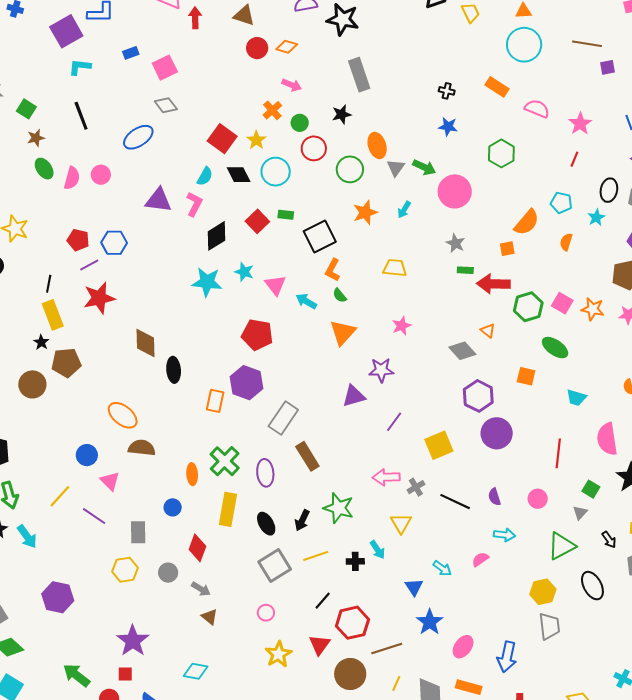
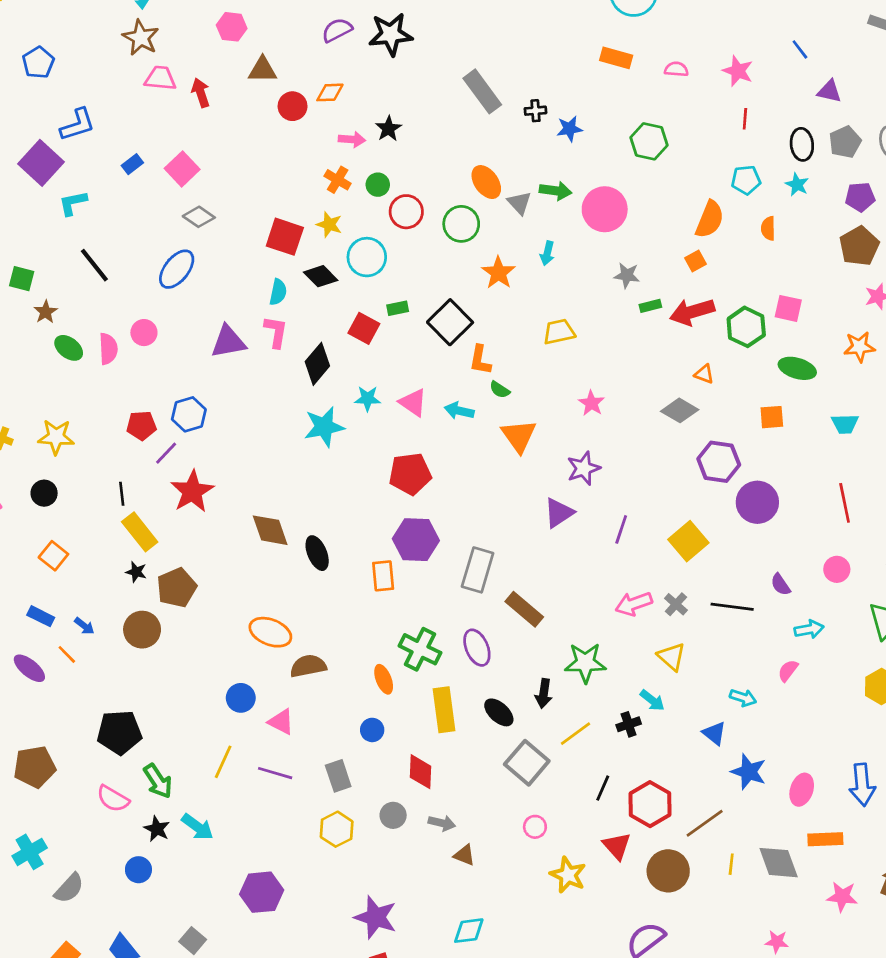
gray rectangle: (359, 75) -> (482, 91), moved
black cross: (447, 91) -> (536, 111), moved
pink semicircle: (537, 109) -> (676, 69), size x0.7
black star: (342, 114) -> (388, 129), moved
orange star: (593, 309) -> (859, 347), moved

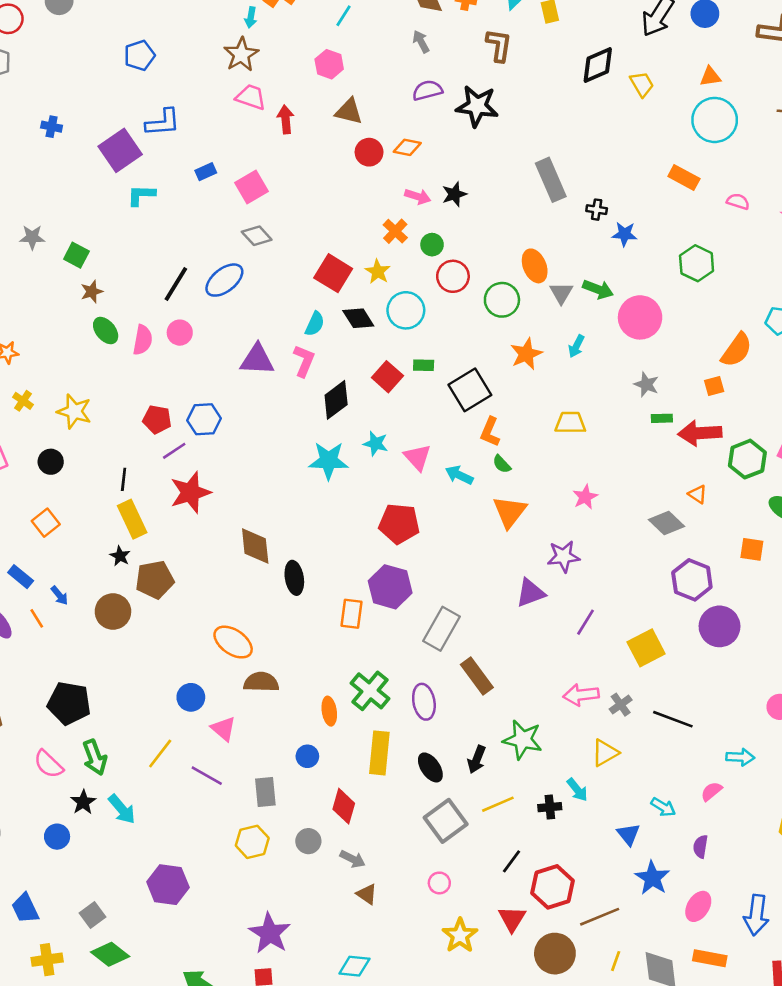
black line: (94, 265) -> (176, 284), moved, turned 57
purple semicircle: (781, 585) -> (700, 847), moved, turned 30
yellow triangle: (672, 657) -> (605, 753), turned 36

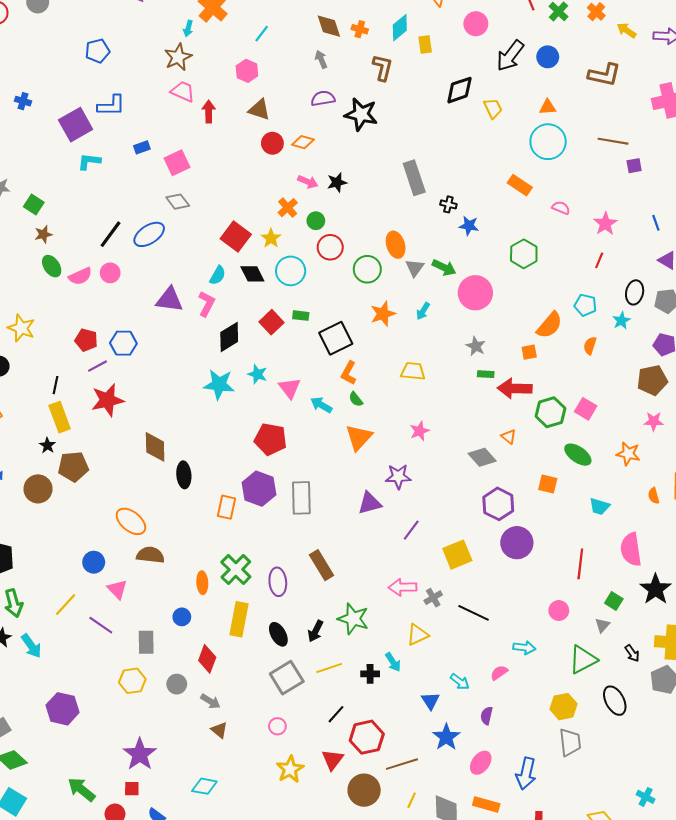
pink semicircle: (143, 340) -> (80, 276), turned 50
gray rectangle: (442, 629) -> (301, 498), moved, turned -36

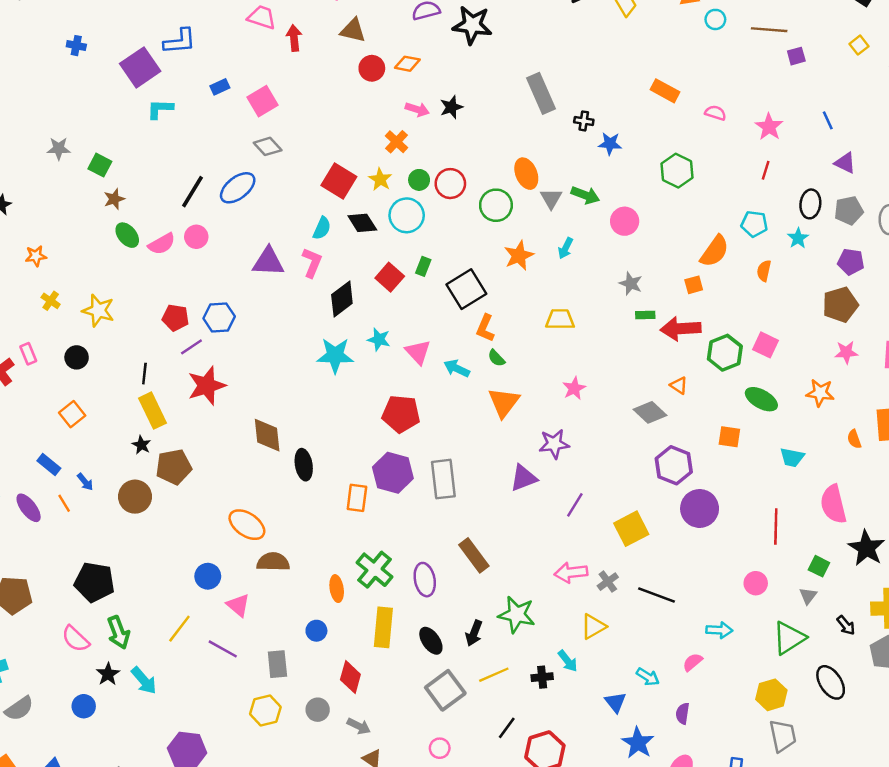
cyan circle: (548, 142) -> (715, 19), moved, size x0.5
green circle: (316, 221) -> (419, 180), moved
pink circle: (475, 293) -> (625, 221), size x0.7
green rectangle: (301, 316) -> (423, 266), turned -70

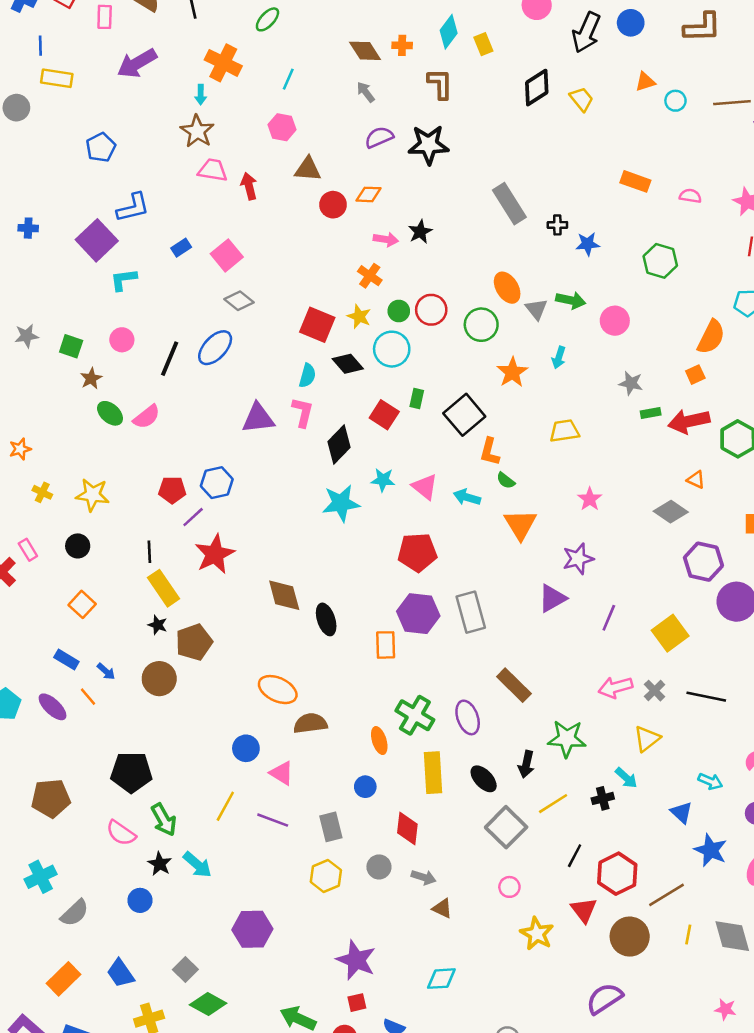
pink circle: (196, 237) -> (122, 340), moved

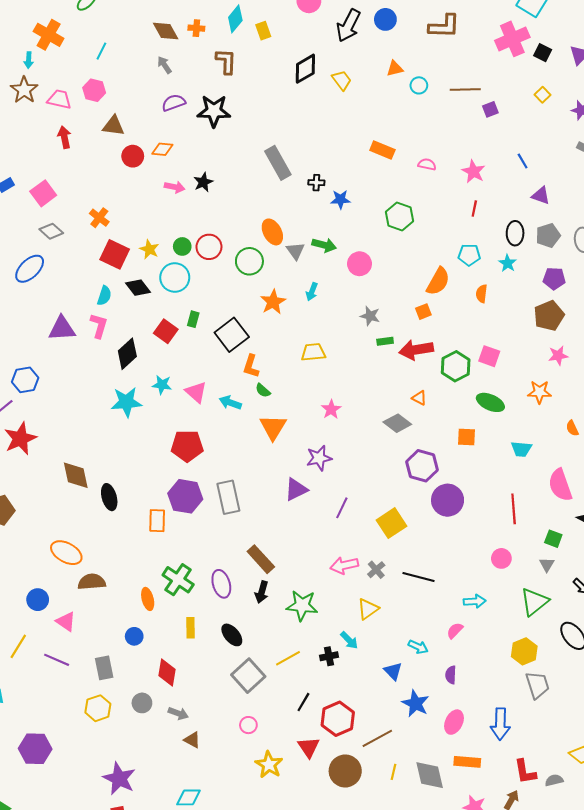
pink trapezoid: (213, 170) -> (59, 99), moved
orange cross: (370, 276) -> (99, 218), moved
black arrow: (526, 764) -> (262, 592), moved
yellow rectangle: (433, 773) -> (191, 628), size x0.6

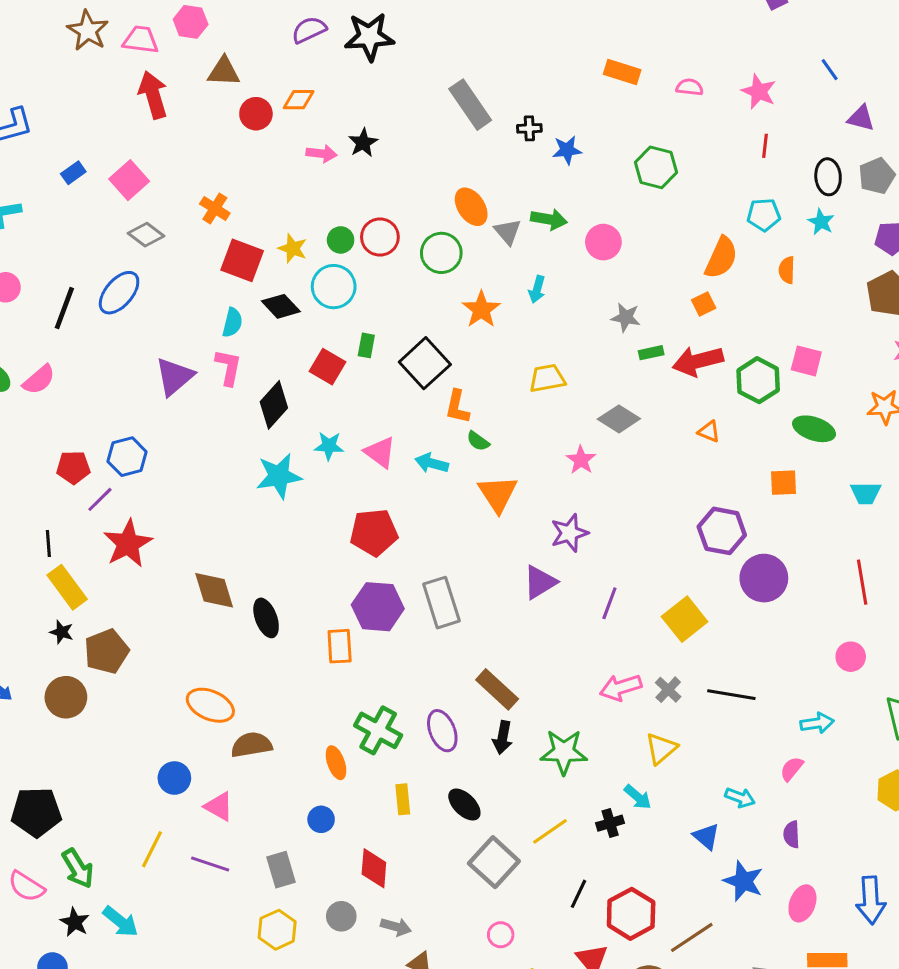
red arrow: (64, 137) -> (153, 95), size x1.4
purple triangle: (62, 329) -> (174, 376), turned -32
gray diamond: (397, 423) -> (619, 419), moved

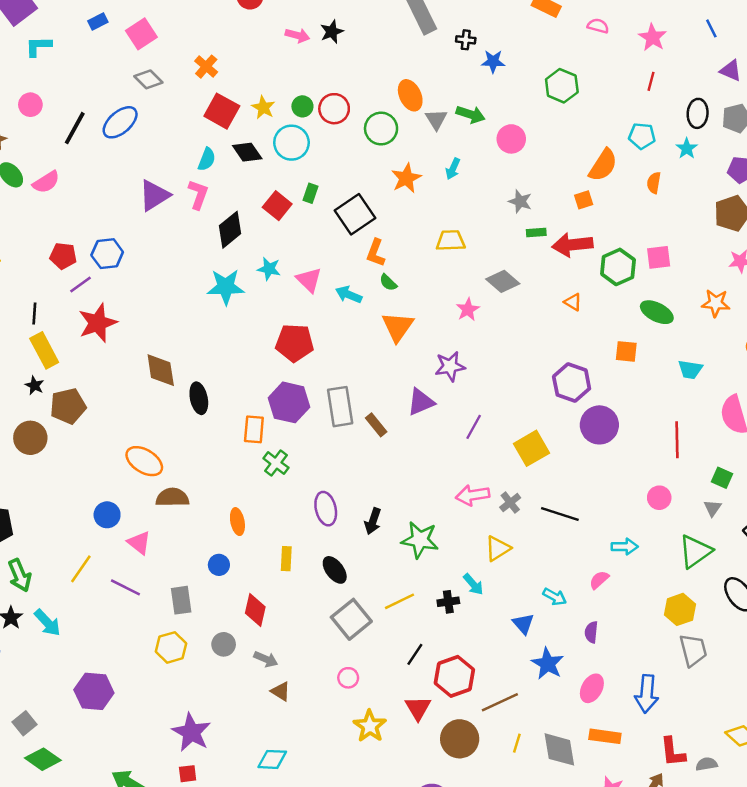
pink square: (806, 361) -> (659, 257), turned -30
brown rectangle: (497, 689) -> (376, 425), moved, size x0.7
green cross: (378, 730) -> (276, 463), moved, size x0.7

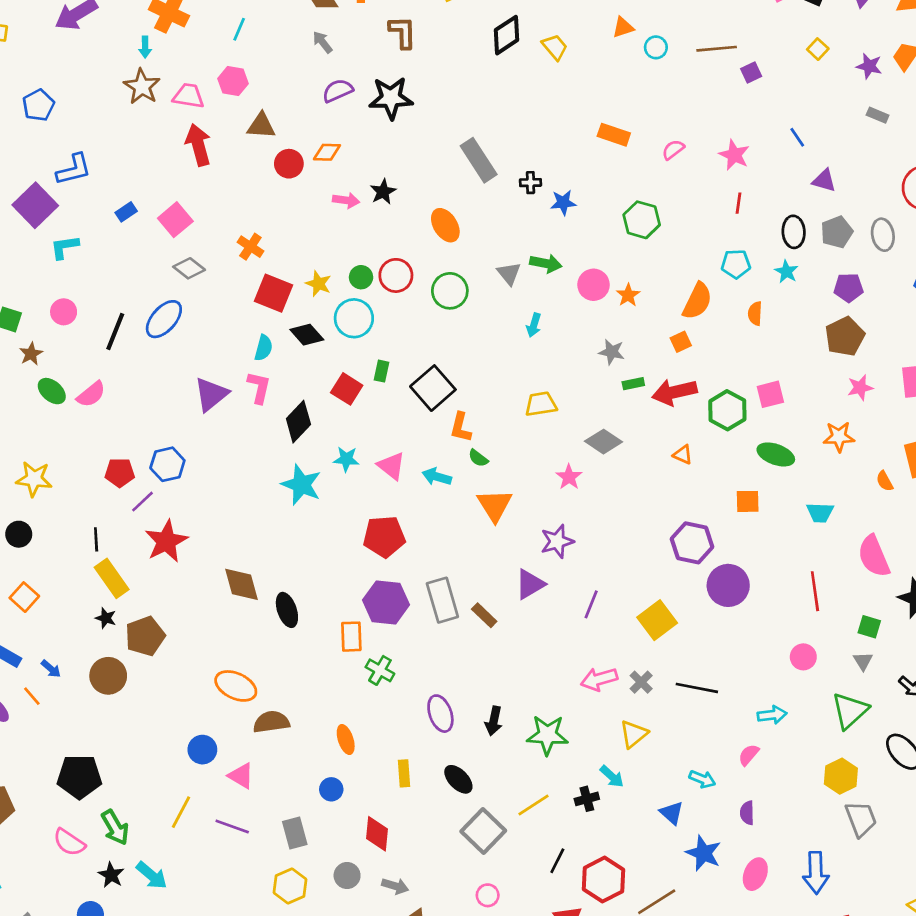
pink semicircle: (598, 26) -> (673, 150), turned -45
orange ellipse: (410, 95) -> (445, 225), moved
orange star: (406, 178) -> (628, 295), moved, size x0.7
cyan star: (226, 287) -> (301, 485), turned 30

